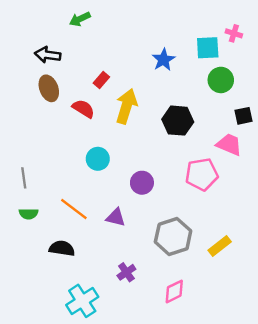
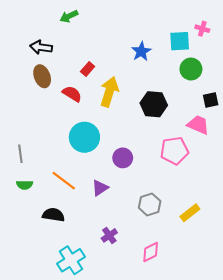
cyan circle: (98, 159) -> (84, 137), size x1.5
purple triangle: (116, 217) -> (100, 188), turned -48
gray hexagon: (173, 236) -> (150, 204), size x0.7

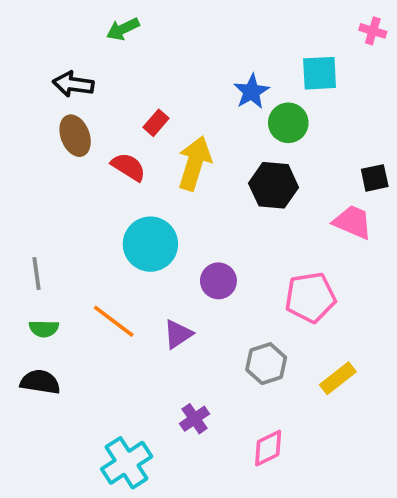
pink cross: (202, 29) -> (373, 31), moved
green circle: (191, 69) -> (288, 123), moved
pink pentagon: (174, 151) -> (310, 297), moved
black semicircle: (53, 215) -> (40, 382), moved

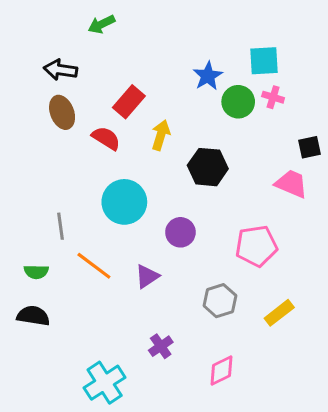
pink cross: (373, 31) -> (273, 97), moved
red rectangle: (156, 123) -> (129, 102), size x1.5
yellow arrow: (195, 163) -> (161, 135), size x0.7
black hexagon: (274, 185) -> (208, 167), moved
gray line: (37, 273) -> (61, 226), moved

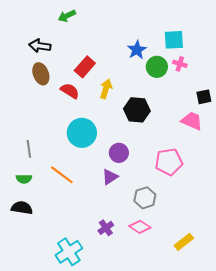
gray line: (61, 226) -> (29, 149), moved
purple triangle: (147, 276) -> (110, 177), moved
yellow rectangle: (279, 313) -> (184, 242), moved
pink diamond: (221, 370) -> (140, 227), moved, turned 60

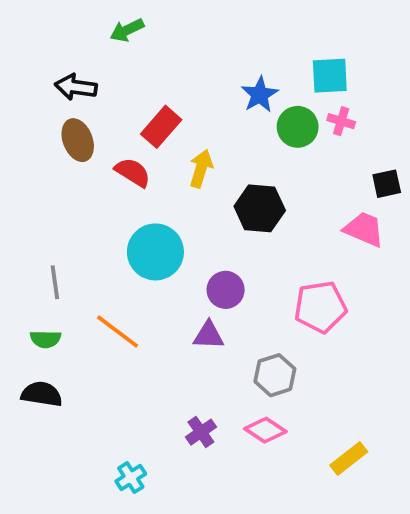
purple triangle: (110, 177) -> (209, 335), turned 36
cyan cross: (69, 252) -> (131, 478), size x0.6

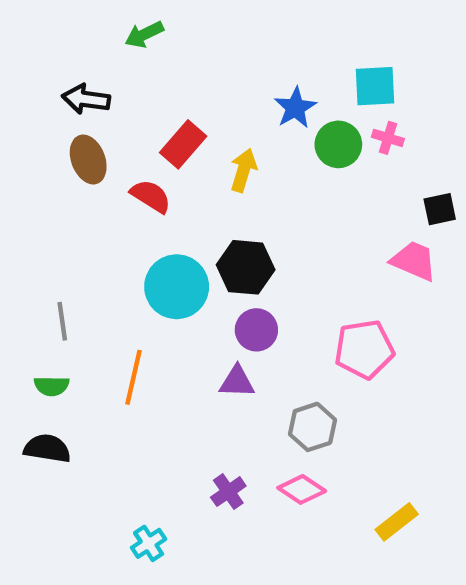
yellow arrow: (201, 169) -> (243, 170), moved
black hexagon: (260, 208) -> (246, 267), moved
orange line: (118, 332) -> (133, 377), turned 66

